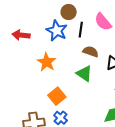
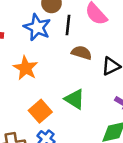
green triangle: (84, 74) -> (75, 99), moved

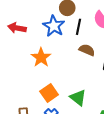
green triangle: (75, 99) -> (78, 98), moved

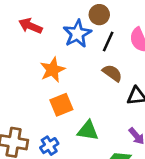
orange square: (49, 93) -> (61, 105), moved
green triangle: (78, 98) -> (88, 131), turned -42

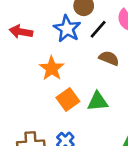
black line: (108, 42) -> (98, 29), turned 30
green triangle: (88, 131) -> (98, 101), moved

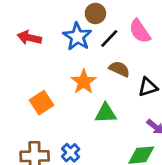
orange star: (52, 68) -> (84, 82), moved
orange square: (68, 100) -> (41, 103), moved

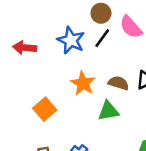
brown circle: (95, 13) -> (101, 13), moved
brown semicircle: (119, 69) -> (118, 83), moved

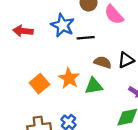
black line: (102, 38) -> (86, 38), moved, turned 48
orange star: (83, 83) -> (69, 78), moved

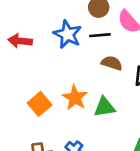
black line: (86, 38) -> (100, 35), moved
brown semicircle: (103, 62) -> (112, 63), moved

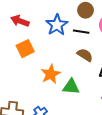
orange square: (40, 104) -> (25, 49), moved

